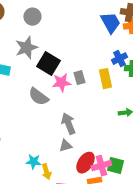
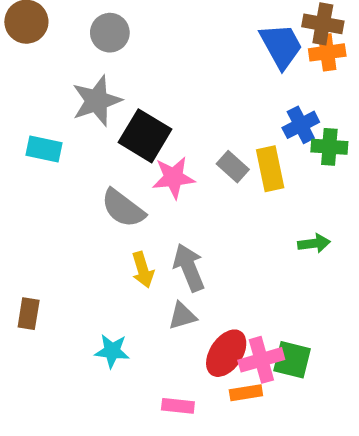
gray rectangle: (79, 78) -> (233, 167), moved, turned -32
yellow arrow: (46, 172) -> (143, 270), moved

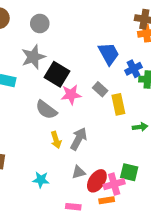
blue trapezoid: (281, 46) -> (109, 54), moved
yellow rectangle: (270, 169) -> (118, 104), moved
gray arrow: (189, 268) -> (79, 139), turned 50
gray triangle: (182, 316) -> (79, 172), moved
green square: (292, 360) -> (129, 172), moved

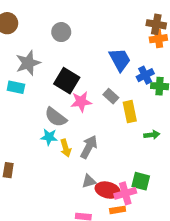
gray circle: (40, 24) -> (61, 32), moved
gray star: (33, 57) -> (28, 63), moved
cyan star: (41, 180) -> (49, 137), moved
red ellipse: (97, 181) -> (108, 190), turned 70

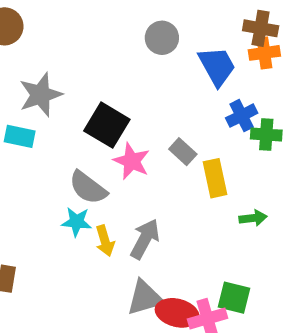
gray circle: (61, 32) -> (162, 38), moved
blue trapezoid: (120, 60) -> (217, 66), moved
pink star: (81, 102) -> (132, 161), turned 30
gray triangle: (89, 181) -> (145, 298), size x1.5

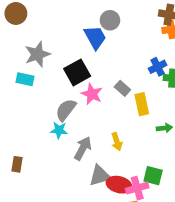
blue trapezoid: (217, 66) -> (95, 37), moved
black square: (107, 125) -> (77, 72), turned 30
gray semicircle: (88, 188) -> (66, 110), turned 90
gray arrow: (145, 239) -> (83, 148), moved
yellow arrow: (105, 241) -> (117, 142), moved

